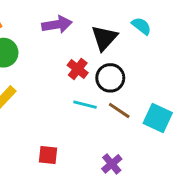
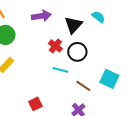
brown line: (119, 111) -> (83, 86), moved
red square: (48, 155) -> (35, 104), turned -32

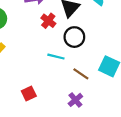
red cross: (55, 46) -> (48, 21), moved

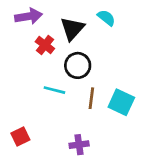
brown line: (81, 74) -> (91, 98), moved, turned 63
purple cross: (75, 100) -> (79, 145), turned 32

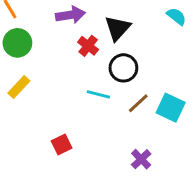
cyan semicircle: (106, 18) -> (176, 16), moved
brown line: (91, 98) -> (138, 103), turned 40
purple cross: (79, 145) -> (141, 159), moved, turned -36

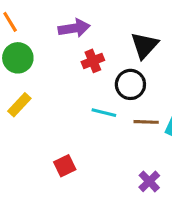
black triangle: (118, 28) -> (145, 45), moved
red cross: (88, 46) -> (93, 61), turned 30
brown line: (138, 103) -> (146, 122), turned 45

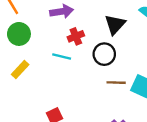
cyan line: (104, 113) -> (62, 56), moved

